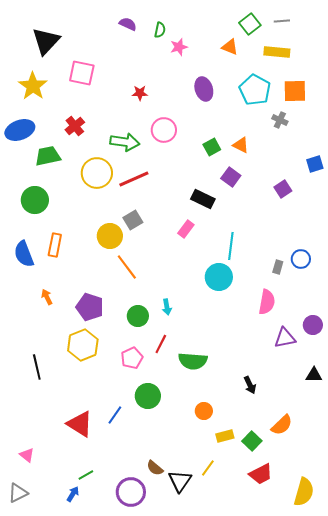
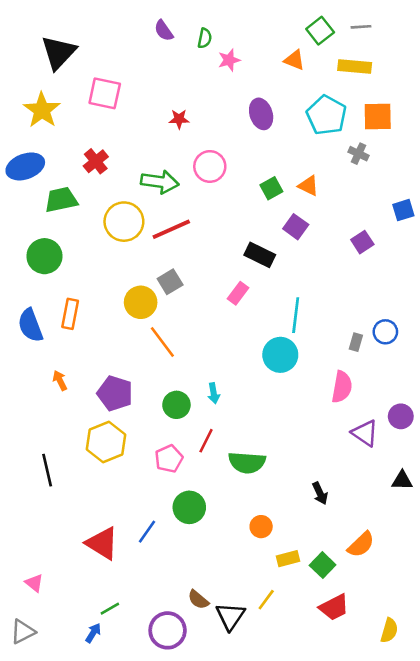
purple semicircle: (128, 24) -> (164, 31), turned -150
purple triangle: (285, 338) -> (365, 433), turned 45
yellow semicircle: (304, 492) -> (389, 630), size x0.7

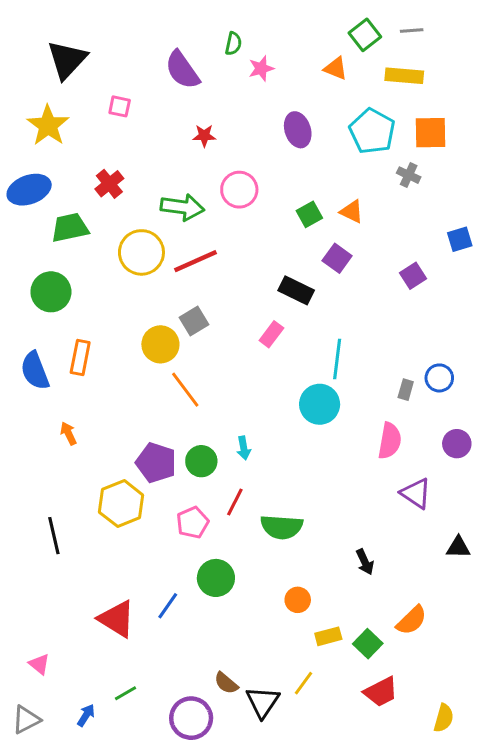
purple semicircle: (164, 31) -> (182, 70), moved, size x1.6
pink square: (105, 93) -> (120, 106), size x0.6
purple pentagon: (115, 393) -> (156, 463), moved
purple circle: (401, 416) -> (457, 444), moved
blue arrow: (93, 633) -> (86, 715), moved

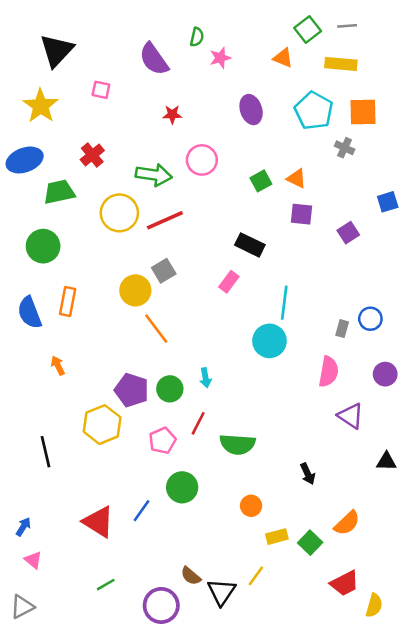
purple square: (337, 258) -> (301, 214), moved, turned -30
red trapezoid: (381, 692) -> (345, 583), moved
blue arrow: (86, 715) -> (23, 527), moved

